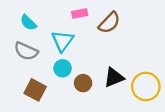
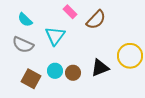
pink rectangle: (80, 14) -> (70, 12), turned 56
cyan circle: (63, 68) -> (55, 71), moved
yellow circle: (146, 87) -> (130, 56), moved

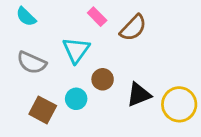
cyan semicircle: (25, 20) -> (26, 17), moved
yellow circle: (130, 56) -> (179, 104), moved
brown circle: (73, 73) -> (103, 79), moved

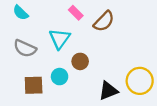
black triangle: (139, 95) -> (108, 91), moved
brown square: (43, 110) -> (34, 85), turned -30

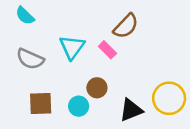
pink rectangle: (76, 13) -> (107, 50), moved
brown circle: (80, 61) -> (97, 88), moved
cyan circle: (60, 77) -> (79, 106), moved

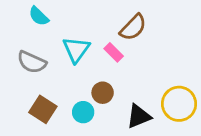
cyan semicircle: (25, 16) -> (39, 16), moved
brown square: (41, 104) -> (43, 109), turned 35

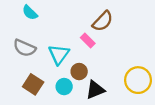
cyan triangle: (76, 50) -> (59, 54), moved
black triangle: (139, 116) -> (95, 90), moved

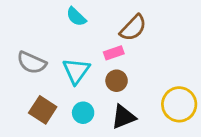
cyan semicircle: (30, 13) -> (76, 17), moved
pink rectangle: (88, 40) -> (114, 53), turned -64
brown circle: (79, 72) -> (117, 81), moved

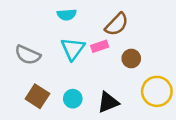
cyan semicircle: (76, 17) -> (67, 15), turned -48
cyan triangle: (76, 71) -> (73, 49), moved
brown circle: (117, 81) -> (131, 58), moved

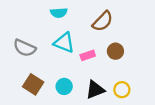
pink rectangle: (100, 46) -> (88, 55), moved
cyan triangle: (73, 49) -> (64, 43), turned -45
yellow circle: (157, 91) -> (122, 90), moved, size x0.6

